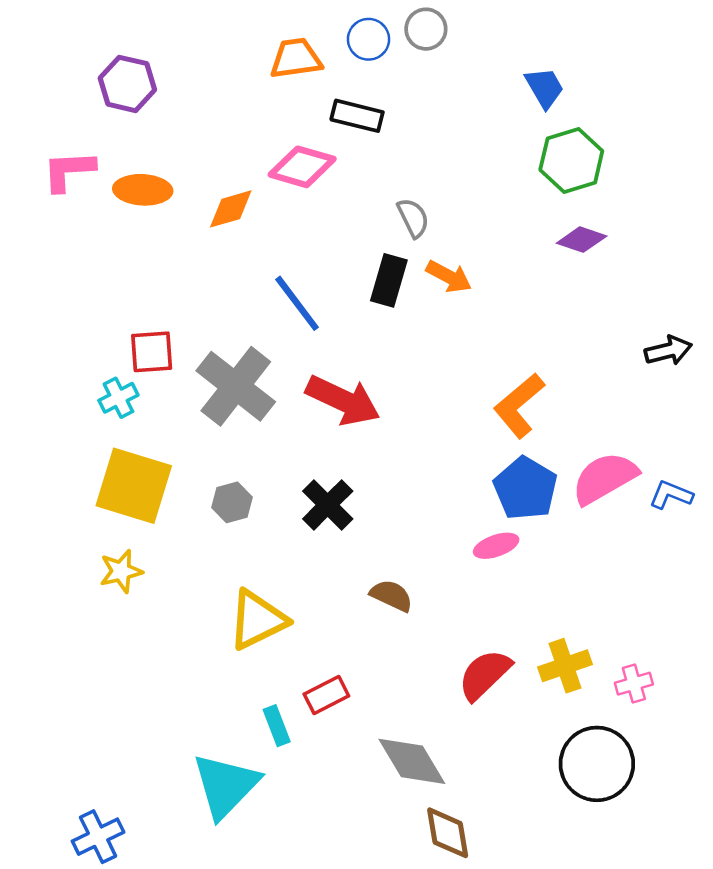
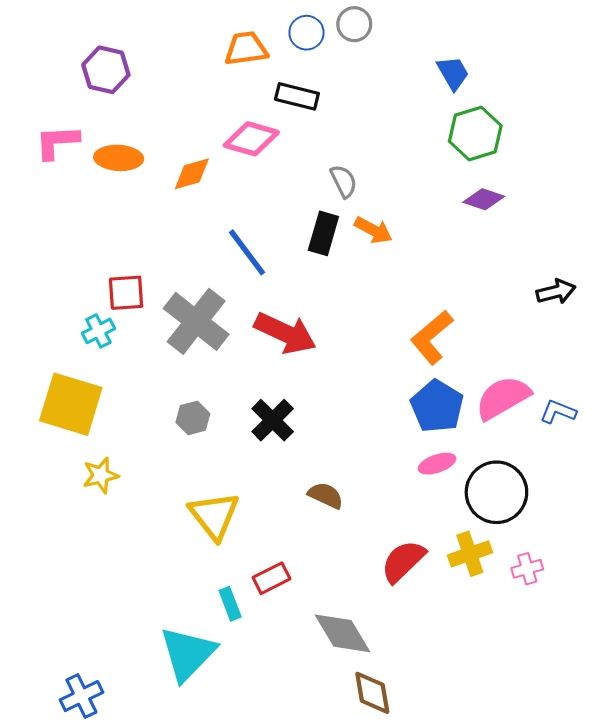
yellow square: (134, 486) -> (71, 404), moved
pink ellipse: (496, 546) -> (437, 464), moved
yellow triangle: (258, 620) -> (214, 516), turned -42
black circle: (597, 764) -> (496, 492), moved

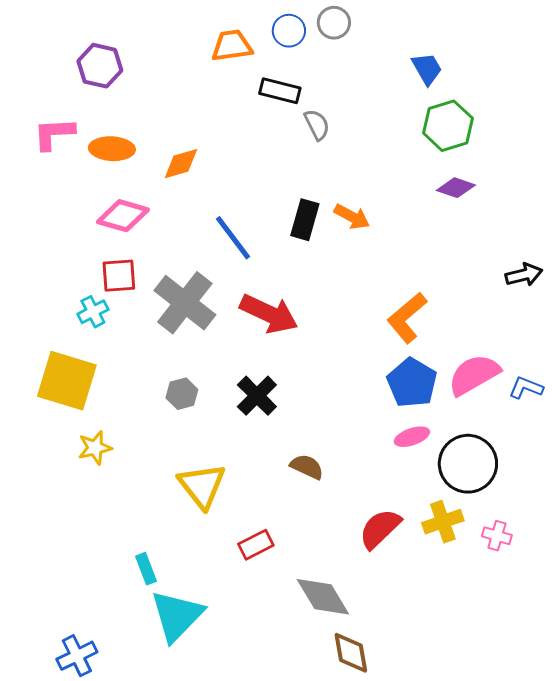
pink diamond: (251, 139) -> (123, 216), moved
gray semicircle: (344, 181) -> (317, 125), moved
pink cross: (527, 569) -> (497, 536), turned 32
cyan rectangle: (230, 604) -> (146, 569), moved

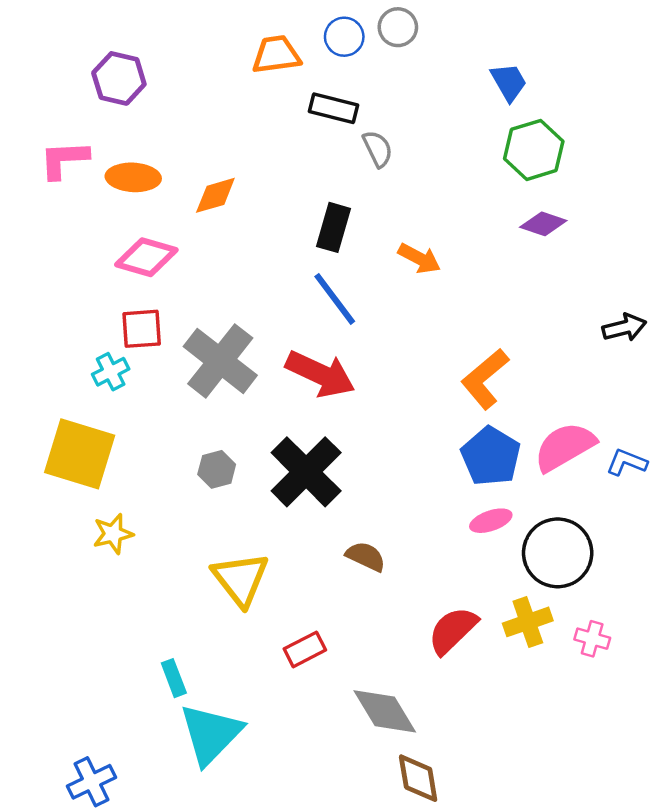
black rectangle: (305, 220) -> (333, 227), moved
blue line: (233, 238) -> (335, 299), moved
black cross: (257, 396) -> (306, 472), size x1.5

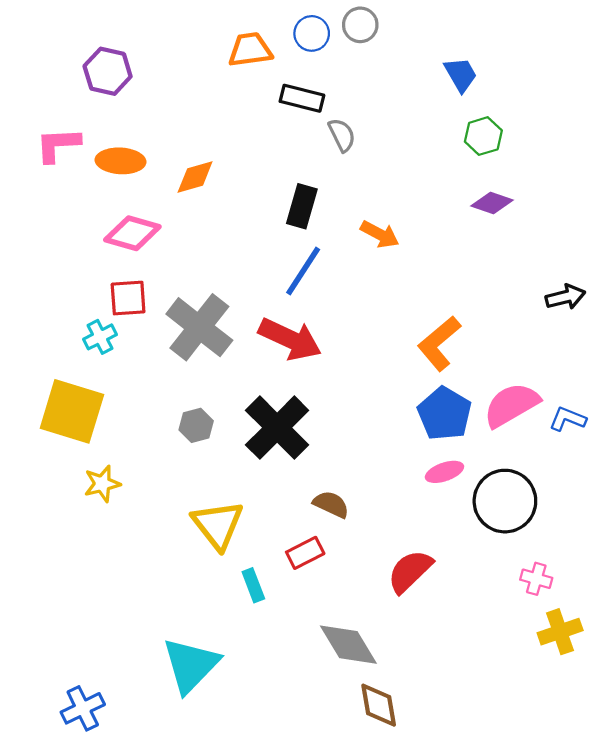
green hexagon: (534, 150) -> (483, 136), size x0.7
blue line: (335, 299) -> (303, 271), turned 70
yellow cross: (528, 622) -> (560, 632), moved
red rectangle: (305, 649) -> (305, 553), moved
cyan rectangle: (174, 678) -> (253, 585), moved

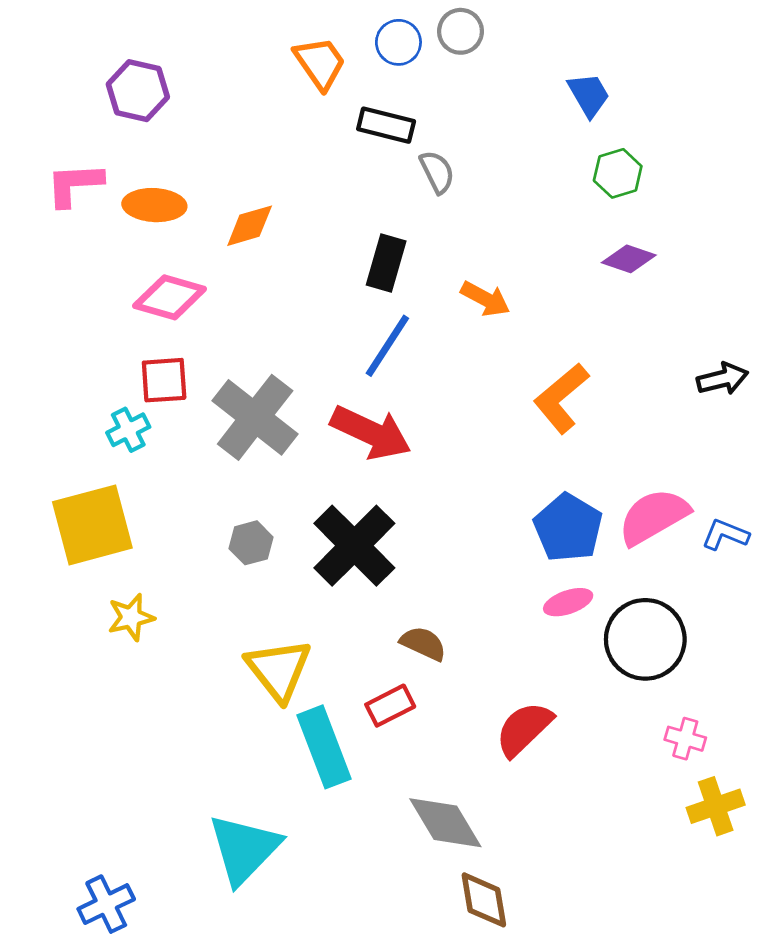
orange trapezoid: (250, 50) -> (320, 63), turned 63
orange L-shape: (439, 343) -> (561, 398), moved
yellow square: (72, 411) -> (92, 525), turned -32
cyan rectangle: (253, 585) -> (324, 747), size x1.8

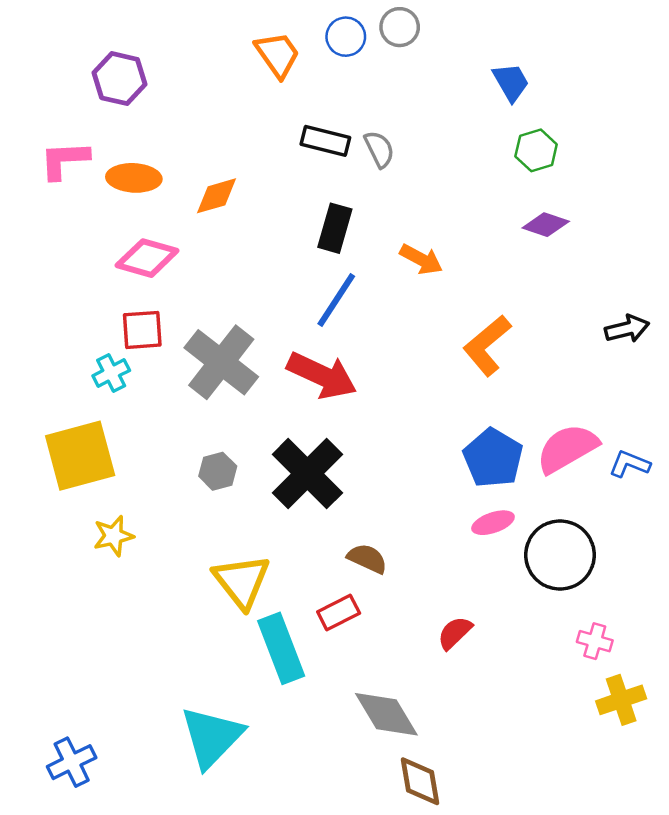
black rectangle: (386, 125) -> (325, 141), moved
red semicircle: (524, 729) -> (455, 633), size x0.7
blue cross: (106, 904) -> (72, 762), moved

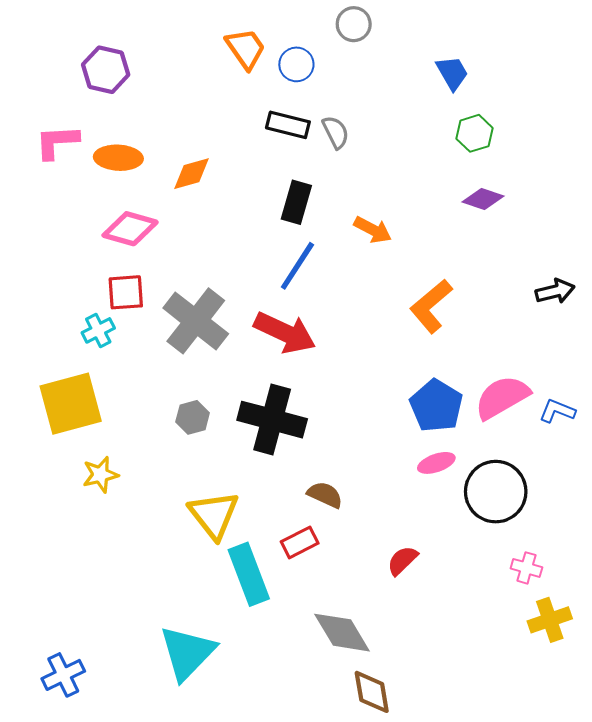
blue circle: (346, 37) -> (296, 64), moved
black cross: (307, 474) -> (272, 420), turned -30

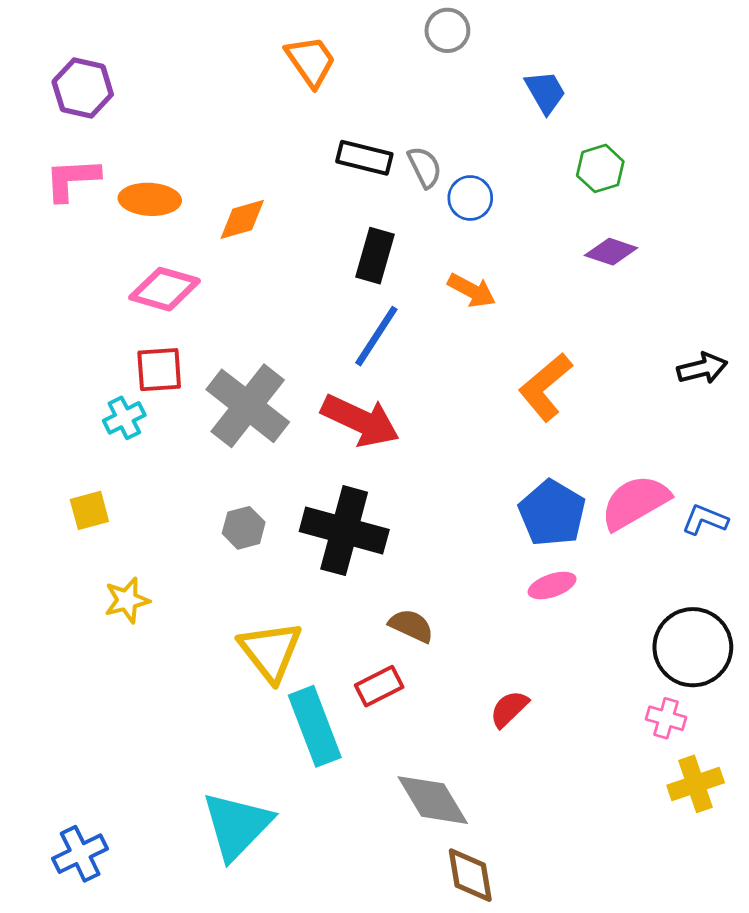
blue circle: (296, 64) -> (470, 198), moved
purple hexagon: (106, 70) -> (83, 88), moved
blue trapezoid: (452, 73) -> (545, 92), moved
yellow square: (71, 404) -> (89, 510), size x0.5
black circle: (496, 492) -> (693, 647), moved

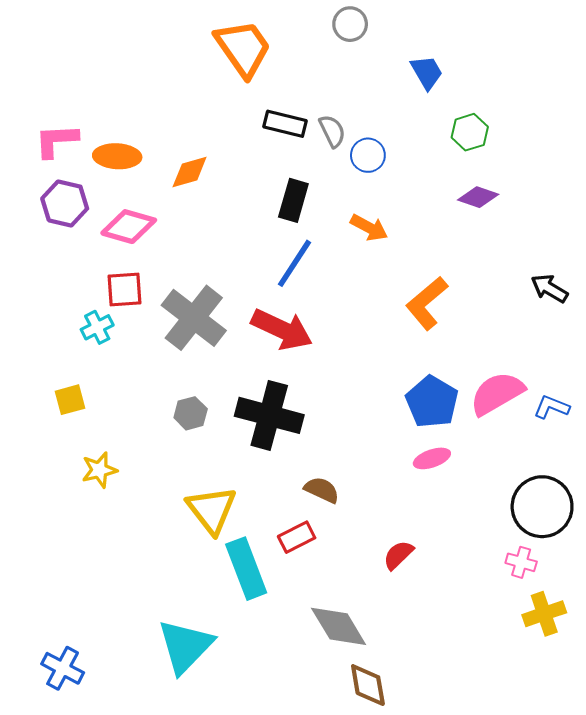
orange trapezoid: (311, 61) -> (243, 48), size x1.4
purple hexagon: (83, 88) -> (65, 203), moved
black arrow: (702, 368) -> (549, 288), turned -135
blue cross: (80, 854) -> (63, 668), turned -36

